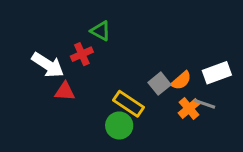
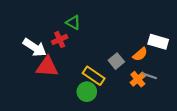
white rectangle: (217, 73) -> (158, 42), moved, turned 36
orange semicircle: (181, 80) -> (140, 54), moved
red triangle: (65, 91) -> (47, 67), size x1.5

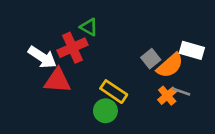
red cross: (60, 40) -> (73, 48), size x1.5
orange semicircle: (140, 54) -> (170, 65), size x1.5
gray square: (116, 61) -> (151, 59), moved

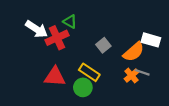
white arrow: (42, 57) -> (36, 29), moved
gray square: (151, 59) -> (103, 45), moved
red triangle: (57, 81) -> (55, 77), moved

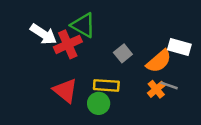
green triangle: (70, 22) -> (83, 25), size x1.5
yellow rectangle: (89, 72) -> (106, 85), turned -30
red triangle: (55, 77) -> (65, 91), turned 35

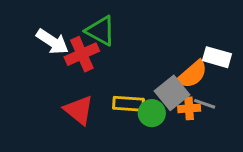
gray square: (123, 53) -> (172, 93), moved, size x1.5
orange cross: (156, 89) -> (189, 108), turned 36
green circle: (99, 103) -> (152, 113), moved

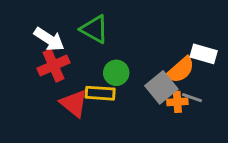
red cross: (82, 54) -> (54, 66), moved
yellow rectangle: (128, 104) -> (100, 93), moved
green circle: (152, 113) -> (116, 73), moved

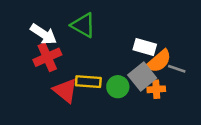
white rectangle: (204, 54) -> (145, 47), moved
green circle: (116, 73) -> (118, 87), moved
gray line: (192, 98) -> (177, 69), moved

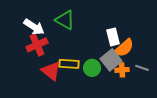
white rectangle: (145, 47) -> (113, 37), turned 60
gray line: (177, 69) -> (142, 68), moved

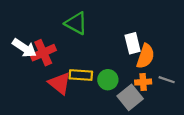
white arrow: (34, 27) -> (24, 48), moved
orange semicircle: (124, 48) -> (145, 56), turned -30
gray square: (111, 60) -> (130, 97), moved

